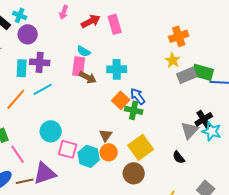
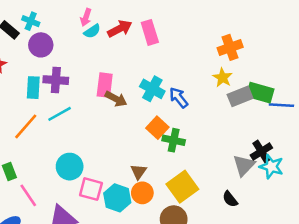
cyan semicircle: (84, 51) -> (92, 31), moved, turned -64
cyan cross: (117, 69) -> (152, 89), turned 30
blue arrow: (138, 96) -> (179, 98), moved

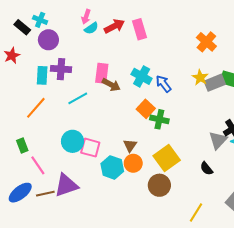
orange cross: (230, 47) -> (206, 42), turned -30
yellow star: (223, 78) -> (200, 77), moved
cyan line: (60, 114) -> (78, 98), moved
pink square: (91, 189) -> (90, 148), moved

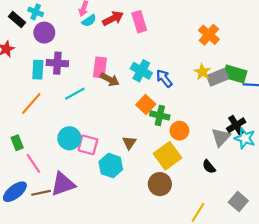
orange circle: (133, 163) -> (179, 131), moved

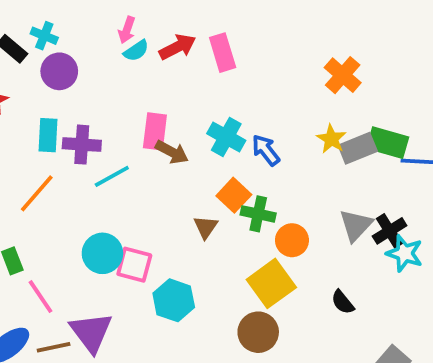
purple cross: (57, 63) -> (82, 145), moved
gray triangle: (221, 137) -> (356, 225), moved
brown triangle: (129, 143) -> (206, 227), moved
purple triangle: (63, 184) -> (91, 332), turned -48

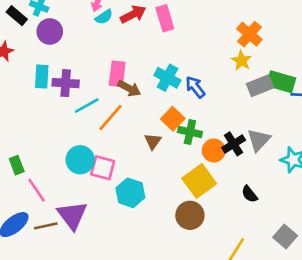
yellow star: (331, 139) -> (242, 61), moved
orange line: (37, 193) -> (111, 117), moved
black cross: (390, 231) -> (234, 144), moved

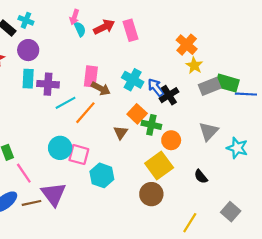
cyan semicircle: (104, 17) -> (80, 29), turned -80
purple circle: (50, 31) -> (28, 50), moved
orange cross: (249, 34) -> (187, 45), moved
black cross: (234, 144) -> (169, 95), moved

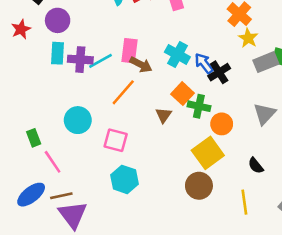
cyan line: (66, 103) -> (100, 61), moved
cyan circle: (60, 148) -> (78, 120), moved
cyan hexagon: (102, 175) -> (124, 179), moved
purple triangle: (53, 194) -> (73, 215), moved
yellow line: (190, 223) -> (244, 202), moved, turned -40

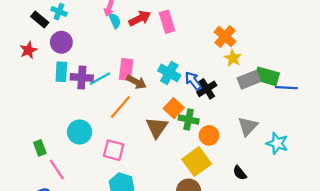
brown triangle: (164, 115) -> (157, 127), size x1.5

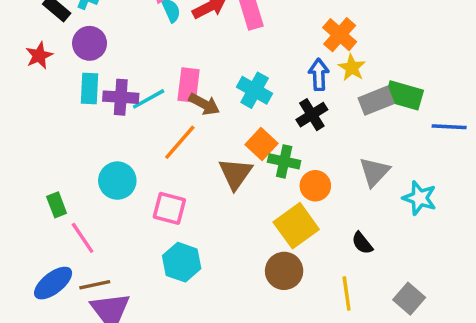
blue arrow: (193, 81) -> (319, 75), moved, turned 36
blue line: (286, 88) -> (449, 127), moved

